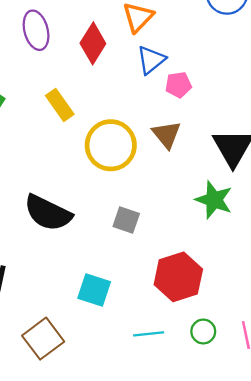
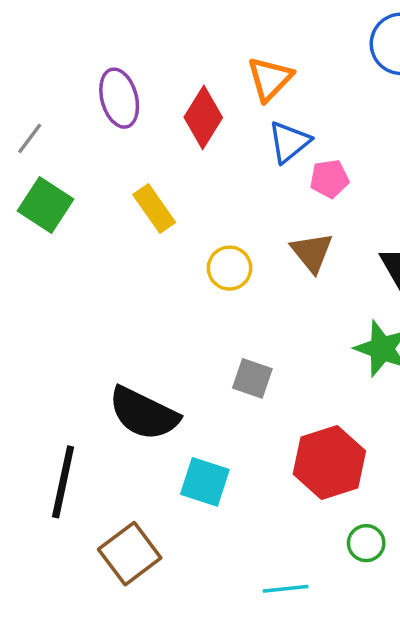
yellow circle: (111, 145) -> (230, 268), size x0.6
black semicircle: (48, 213) -> (144, 413), moved
cyan line: (149, 334) -> (286, 589), moved

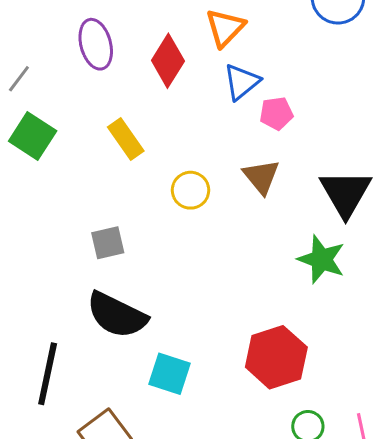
gray square: (252, 378) -> (108, 243), moved, turned -32

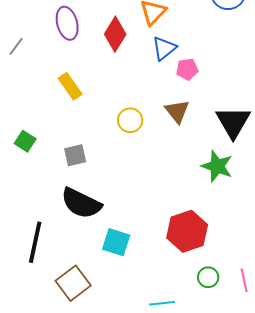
green square: (33, 136) -> (25, 141), moved, size x0.7
yellow rectangle: (126, 139) -> (70, 86), moved

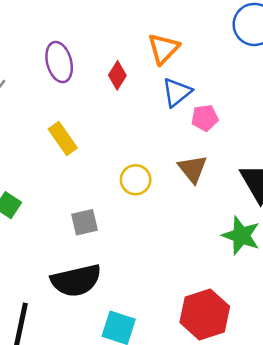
red diamond: (115, 34) -> (117, 75), size x0.7
gray square: (75, 155) -> (85, 222), moved
black semicircle: (81, 203) -> (76, 280), turned -39

